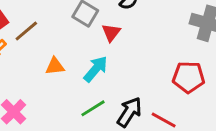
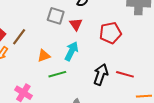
red pentagon: (189, 77) -> (110, 33), moved
green line: (93, 108) -> (57, 74), moved, turned 30

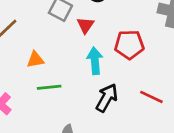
cyan arrow: (71, 51) -> (95, 61), moved, turned -42
red line: (125, 74) -> (151, 97), moved

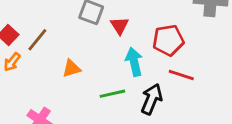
green line: (49, 87) -> (112, 94), moved
red line: (151, 97) -> (181, 75), moved

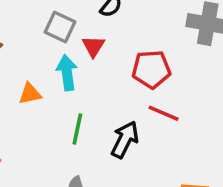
cyan arrow: (134, 62) -> (67, 73), moved
green line: (112, 94) -> (77, 129), turned -70

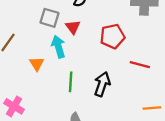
orange triangle: (30, 94) -> (37, 64), turned -42
red line: (164, 113) -> (140, 65), moved

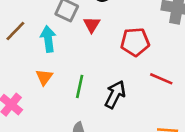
cyan arrow: (58, 47) -> (48, 39), moved
orange triangle: (37, 64) -> (44, 77), moved

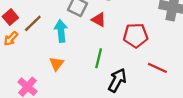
red triangle: (92, 25) -> (99, 20), turned -35
green line: (80, 86) -> (99, 58), moved

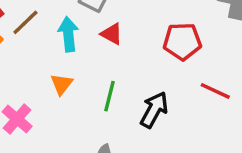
red triangle: (99, 20) -> (112, 34), moved
green line: (99, 58) -> (110, 96), moved

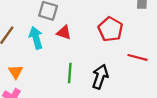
red pentagon: (182, 41) -> (110, 29), turned -30
orange triangle: (61, 84) -> (16, 72), moved

